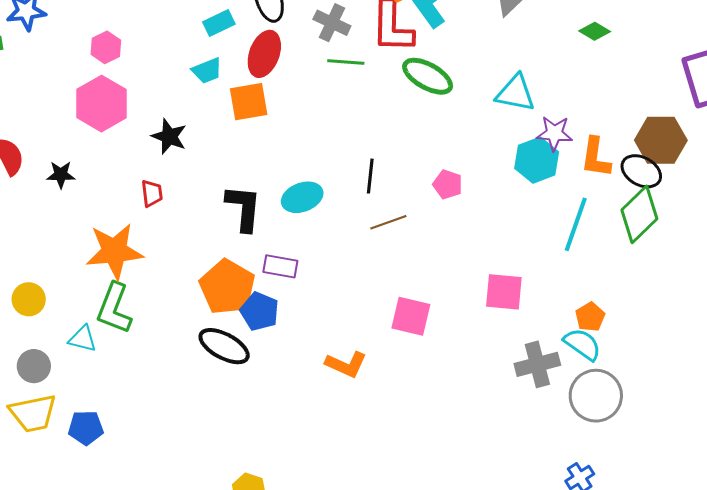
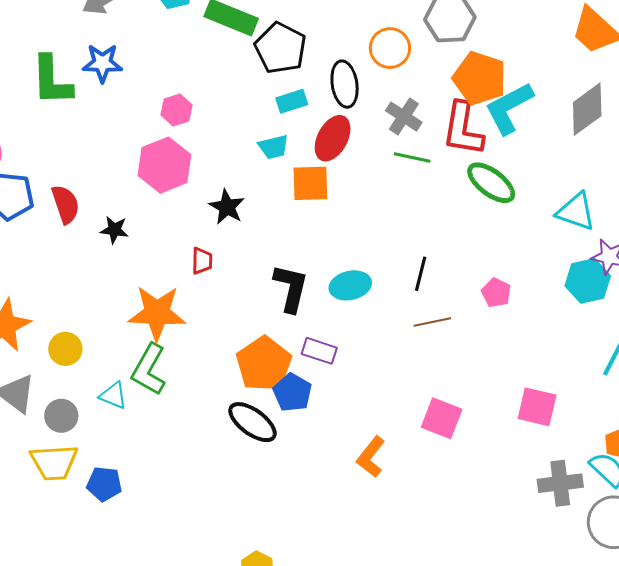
orange L-shape: (346, 364) -> (371, 457), turned 96

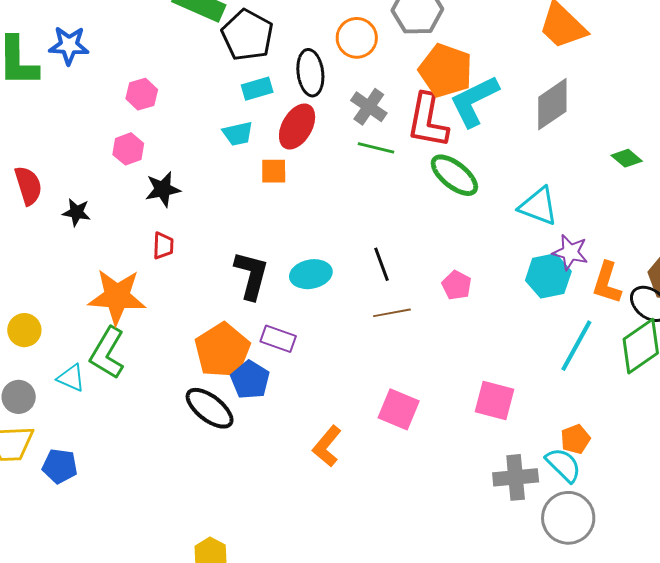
pink hexagon: (164, 165) -> (128, 149), size x0.6
orange square: (310, 183) -> (274, 171), size x0.7
black star: (227, 207) -> (163, 189), moved, turned 30
black line: (421, 274) -> (382, 264), turned -36

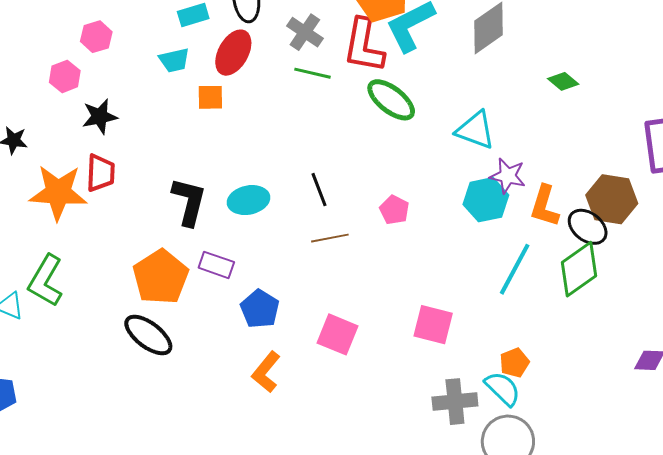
pink hexagon: (142, 94) -> (96, 37), moved
red trapezoid: (163, 246) -> (101, 173), size x1.4
orange star: (117, 297) -> (58, 192), moved
blue pentagon: (250, 380) -> (260, 309), moved

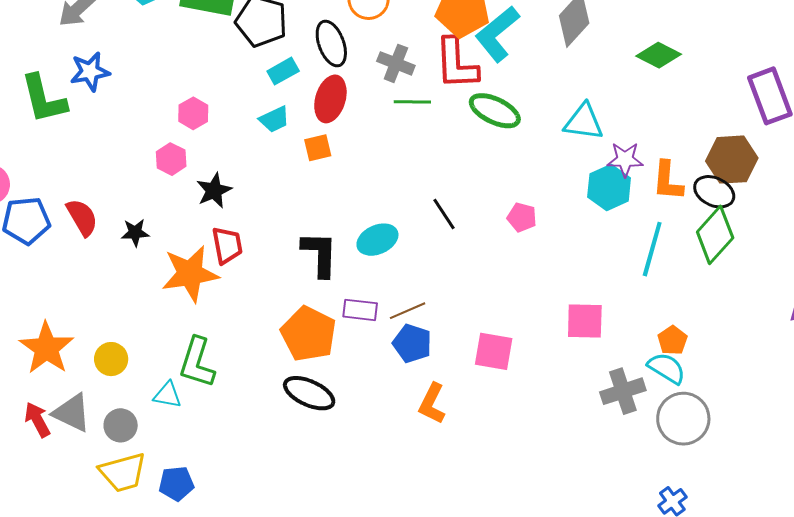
green diamond: (563, 81) -> (659, 55), size x1.4
brown line: (330, 238) -> (408, 311), moved

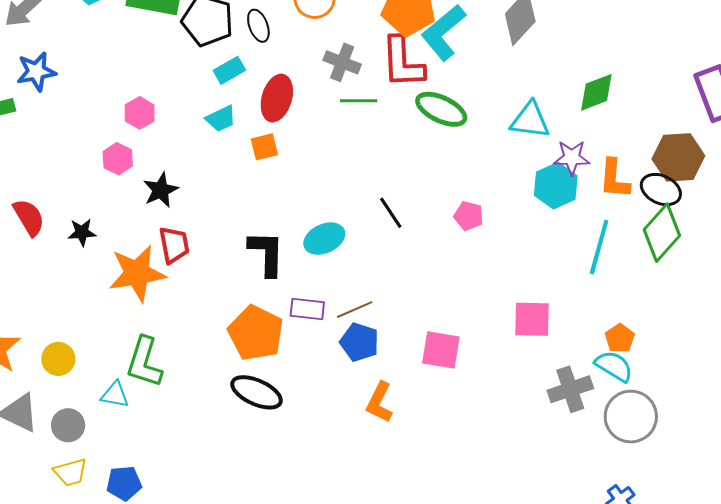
black ellipse: (331, 44) -> (258, 26), moved, size x0.7
green diamond: (659, 55) -> (596, 92), moved, turned -48
yellow trapezoid: (123, 472) -> (70, 472), size x0.7

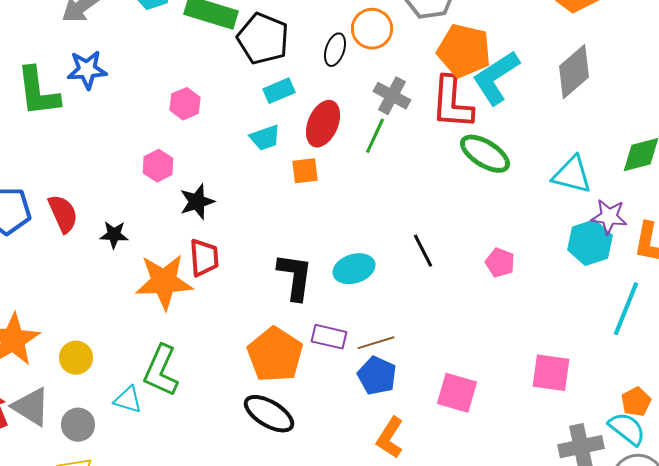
black ellipse: (258, 26) -> (335, 50), moved, turned 32
green line: (359, 101) -> (375, 136), moved, turned -72
pink hexagon: (140, 113) -> (185, 104), moved

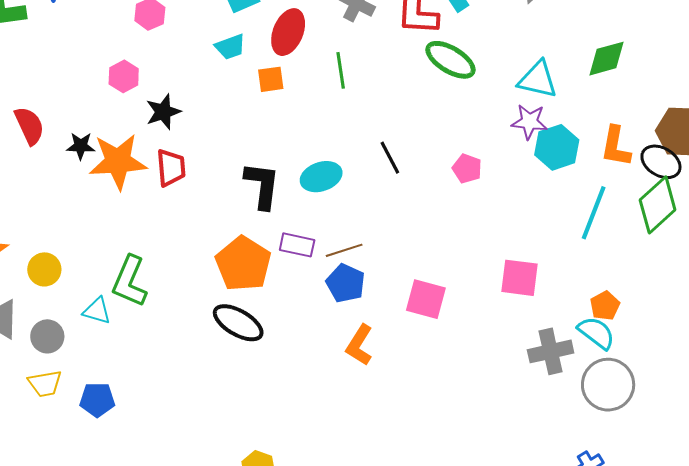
green line: (375, 136) -> (341, 70), moved, turned -33
purple star: (609, 217) -> (529, 122), moved
orange star: (164, 282) -> (118, 161), moved

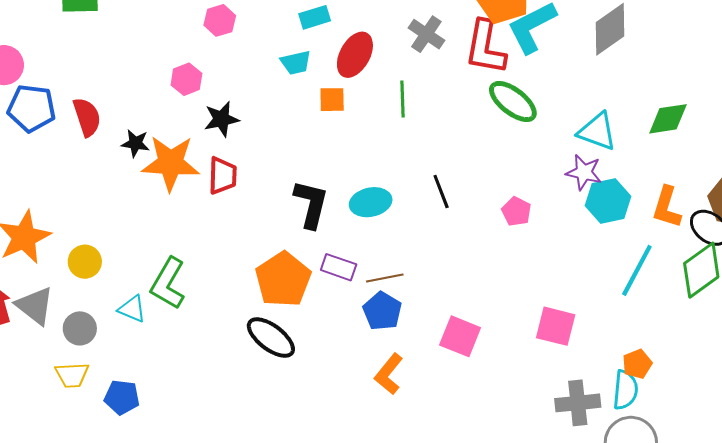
cyan semicircle: (596, 333) -> (625, 390), turned 51

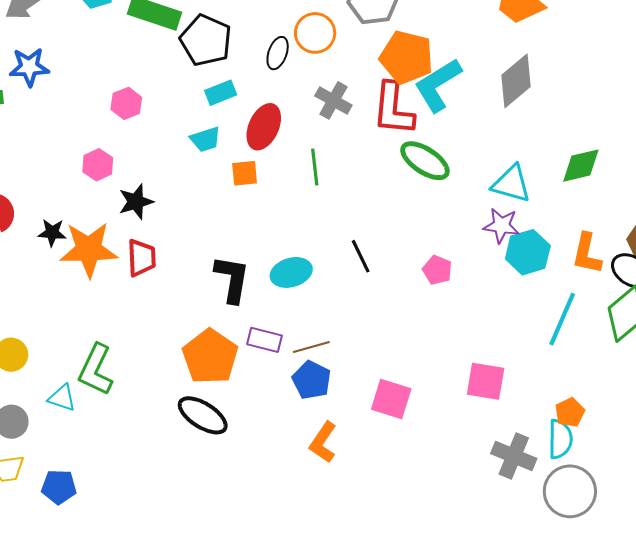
gray cross: (578, 403) -> (514, 456), turned 33

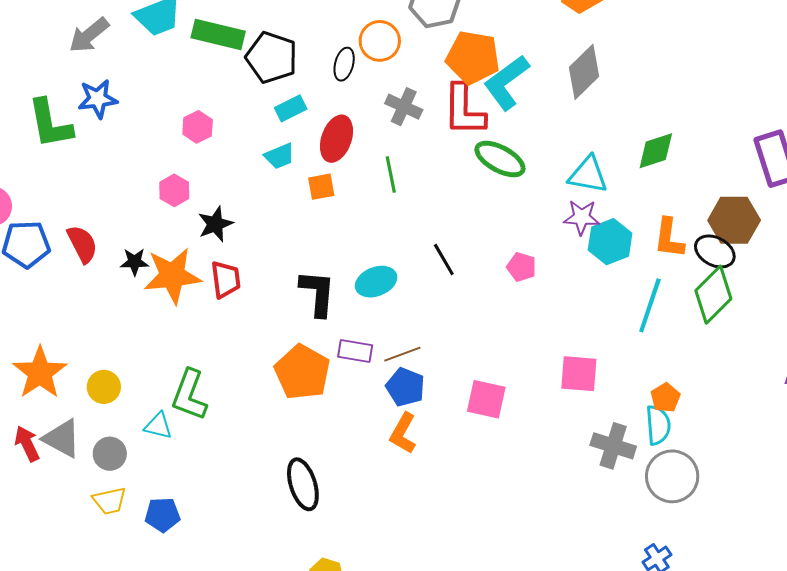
black ellipse: (203, 415) -> (303, 484), moved, turned 45
orange L-shape: (323, 442) -> (403, 433), moved

